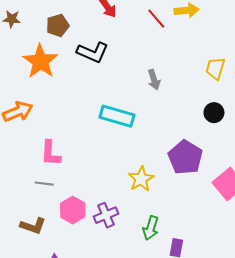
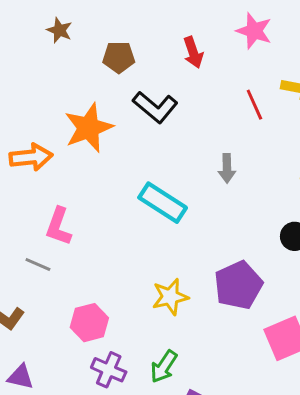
red line: (156, 19) -> (254, 105), moved
orange star: (40, 61) -> (89, 128), moved
pink hexagon: (73, 210) -> (89, 323), moved
purple cross: (106, 215) -> (109, 370), moved, turned 30

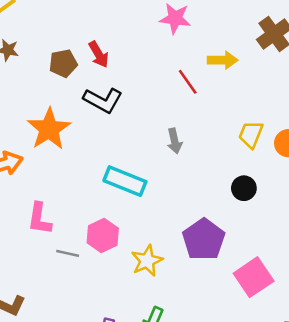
red arrow: (193, 52) -> (99, 54), moved
gray line: (38, 264) -> (68, 253), moved
pink hexagon: (89, 323) -> (103, 236), moved

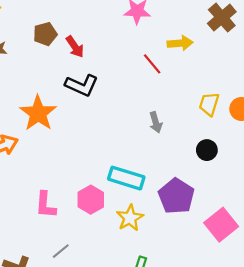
brown pentagon: (63, 63) -> (45, 34), moved
gray arrow: (175, 141) -> (156, 122), moved
cyan rectangle: (125, 181) -> (126, 178), moved
pink L-shape: (40, 219) -> (46, 205), moved
gray line: (68, 253) -> (61, 251), moved, turned -48

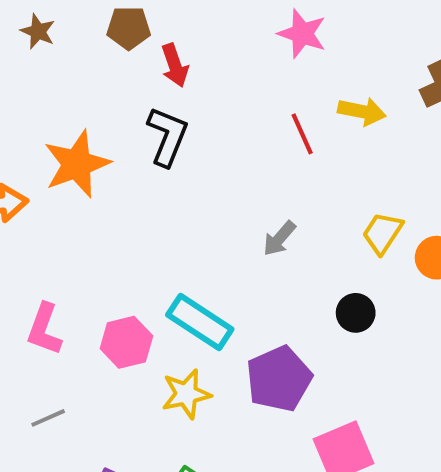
black L-shape: (82, 85) -> (167, 136), turned -108
gray arrow: (156, 122) -> (279, 238), turned 42

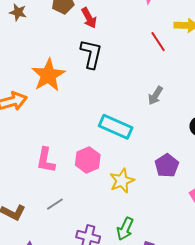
cyan rectangle: (200, 322) -> (116, 127), moved
purple pentagon: (279, 379) -> (167, 166), size x0.7

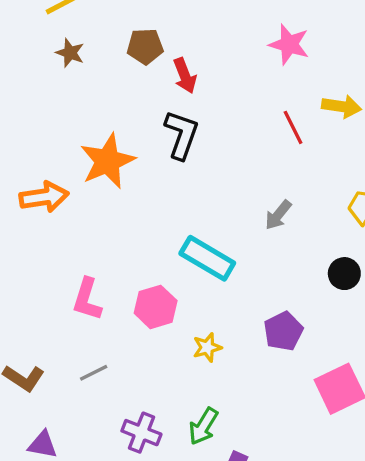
yellow star: (122, 181) -> (207, 347), size x0.7

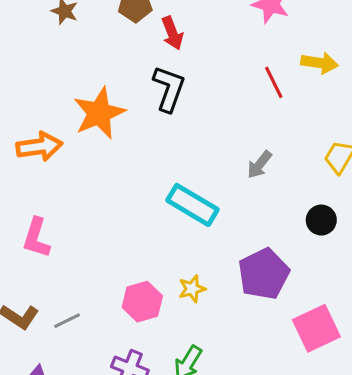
pink L-shape: (87, 299) -> (36, 238), moved
pink hexagon: (156, 307) -> (142, 302), moved
purple pentagon: (283, 331) -> (264, 274), size x1.4
gray line: (94, 373) -> (67, 321), moved

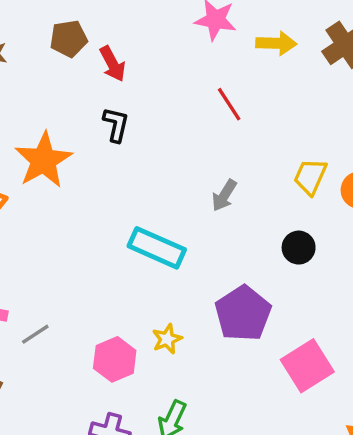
yellow arrow: (320, 63) -> (276, 43), moved
black L-shape: (169, 89) -> (116, 125), size x0.7
gray line: (67, 321) -> (35, 334), moved

